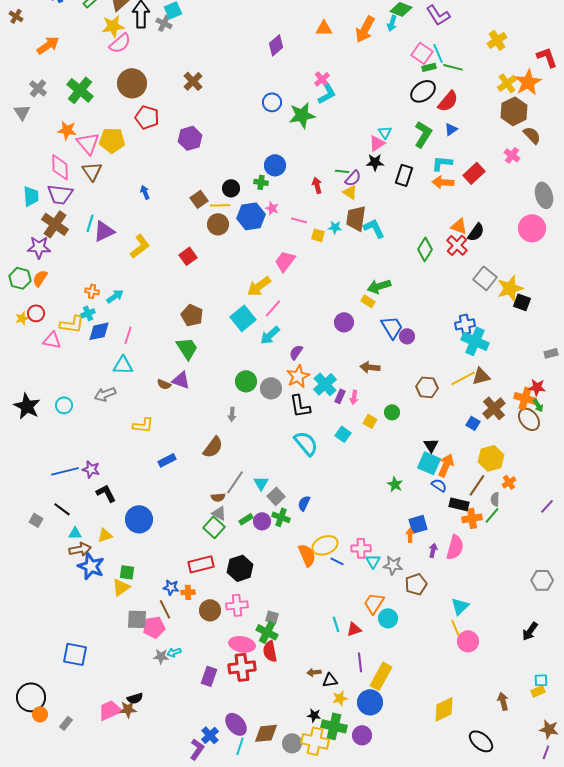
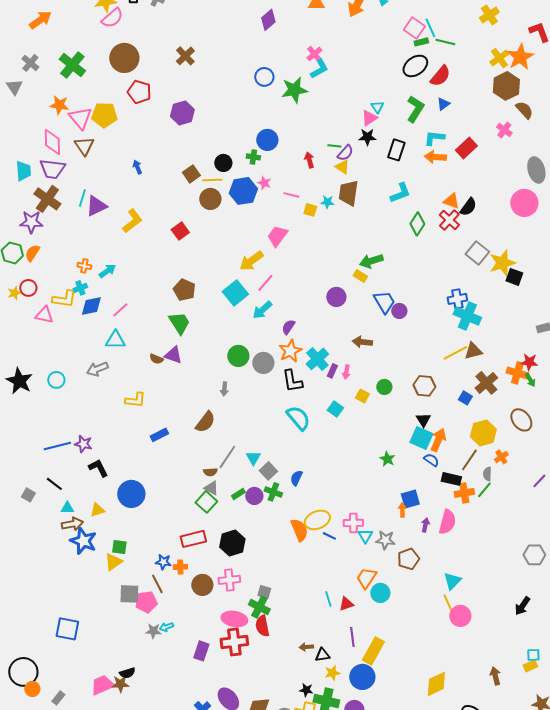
cyan L-shape: (374, 228) -> (400, 193), moved, turned 95
pink line: (128, 335) -> (120, 310), turned 30
brown hexagon: (427, 387) -> (424, 386), moved
brown ellipse: (529, 419) -> (521, 420), moved

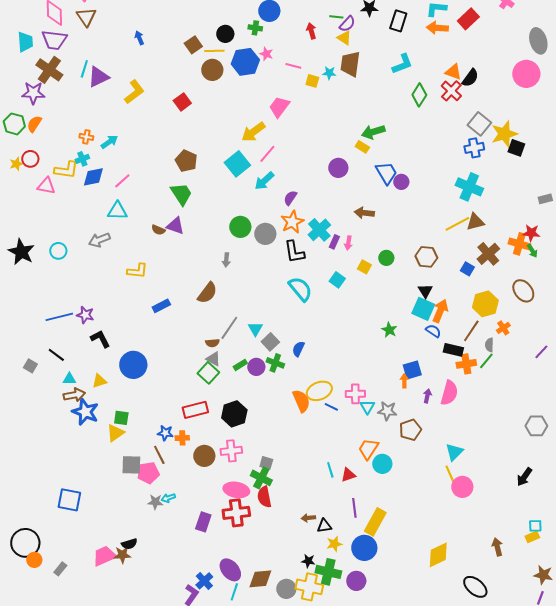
blue cross: (457, 299) -> (474, 148), moved

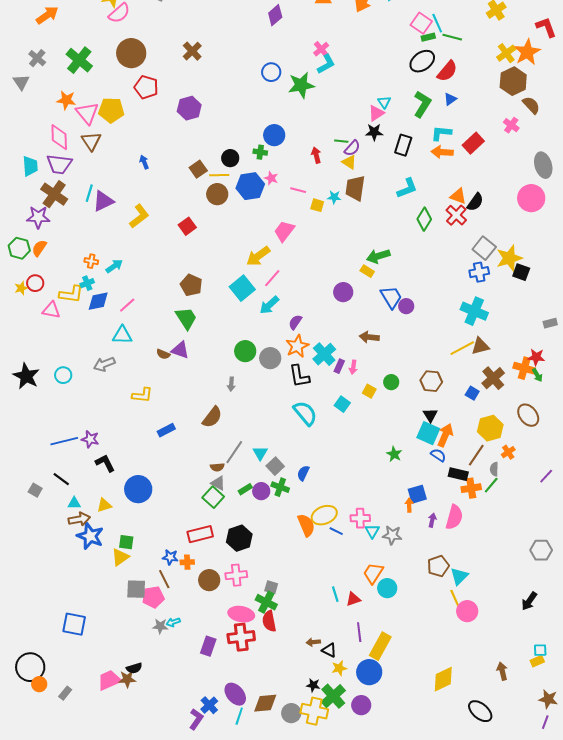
brown pentagon: (410, 430) -> (438, 566), moved
black triangle: (324, 526) -> (329, 650), turned 35
green cross: (328, 572) -> (333, 696), turned 35

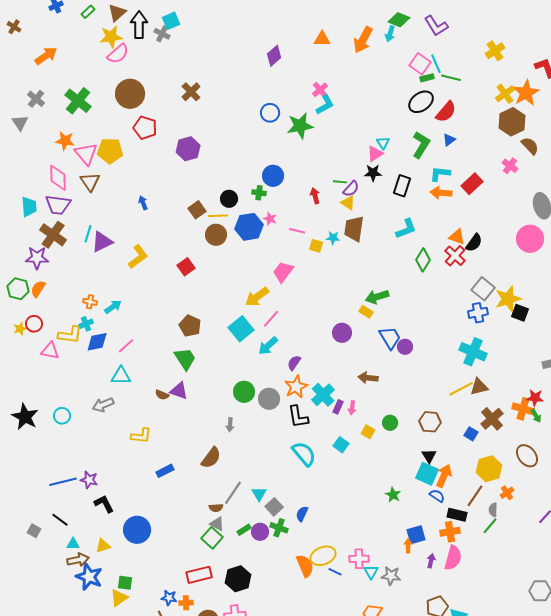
orange cross: (471, 488) -> (450, 532), moved

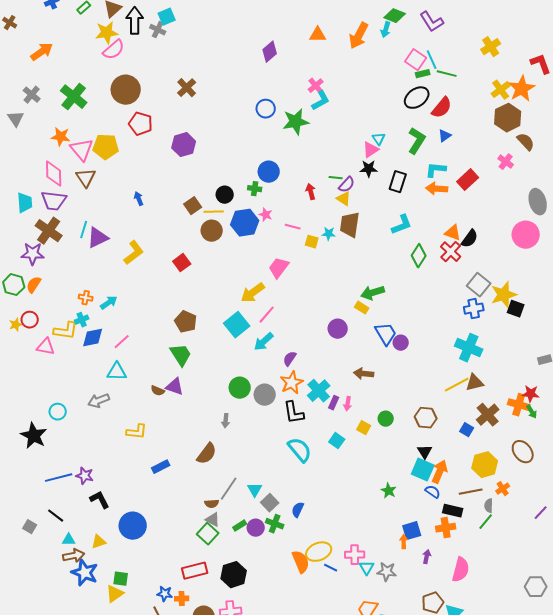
black star: (25, 417) -> (34, 436), moved
brown line: (475, 496) -> (471, 492), turned 45
pink semicircle: (453, 558) -> (461, 570), moved

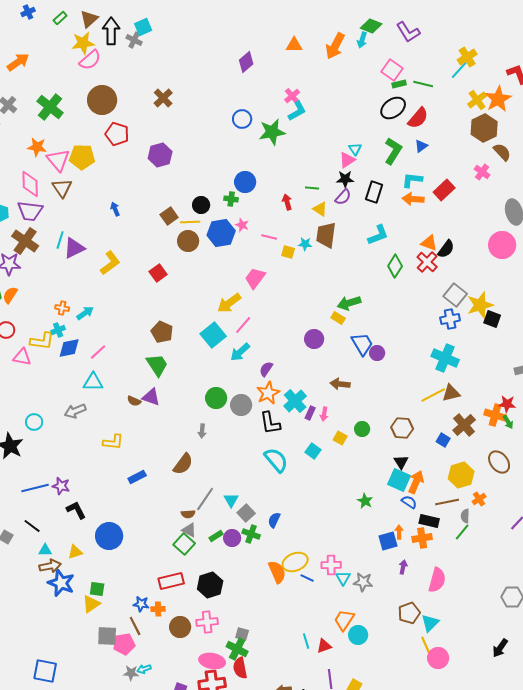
cyan line: (432, 60) -> (459, 70), moved, turned 66
purple semicircle: (347, 185) -> (343, 197), moved
orange arrow: (404, 542) -> (399, 532), moved

